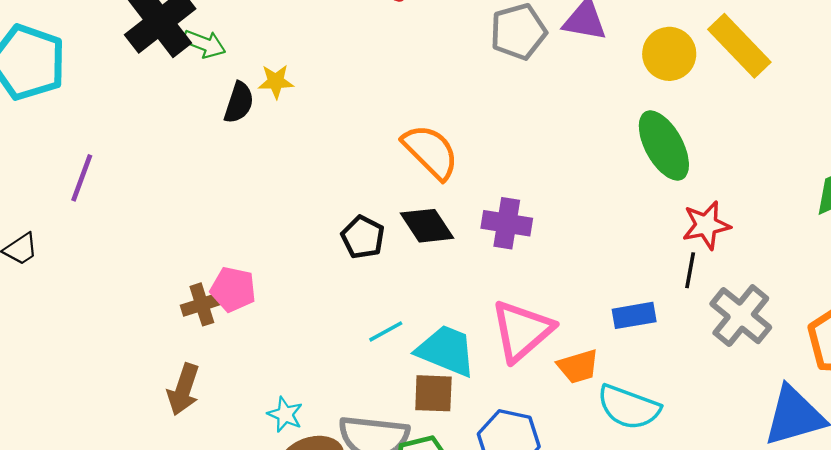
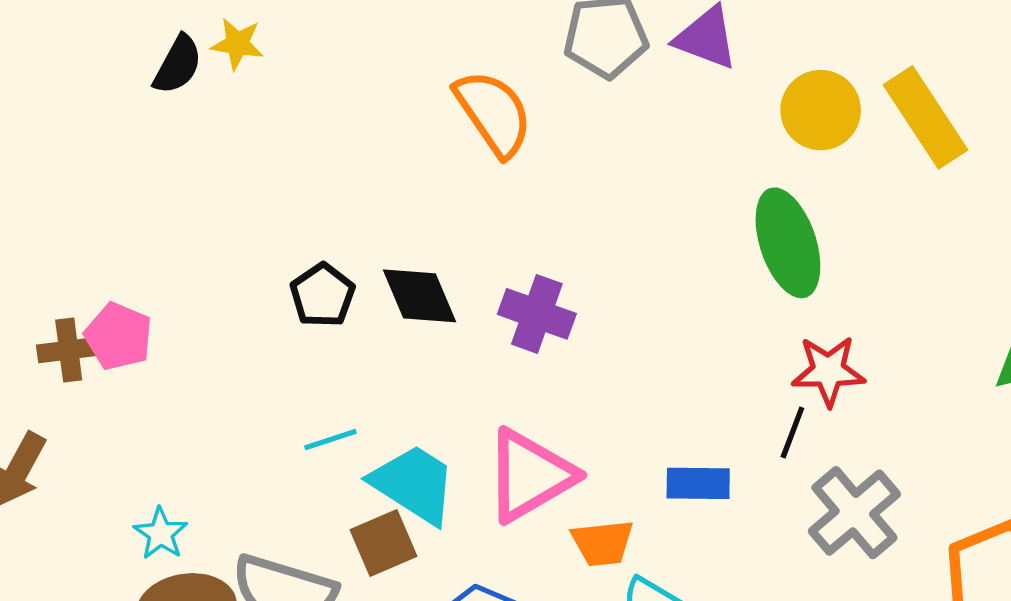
orange semicircle: (431, 152) -> (493, 113), moved
brown square: (433, 393) -> (384, 543), turned -36

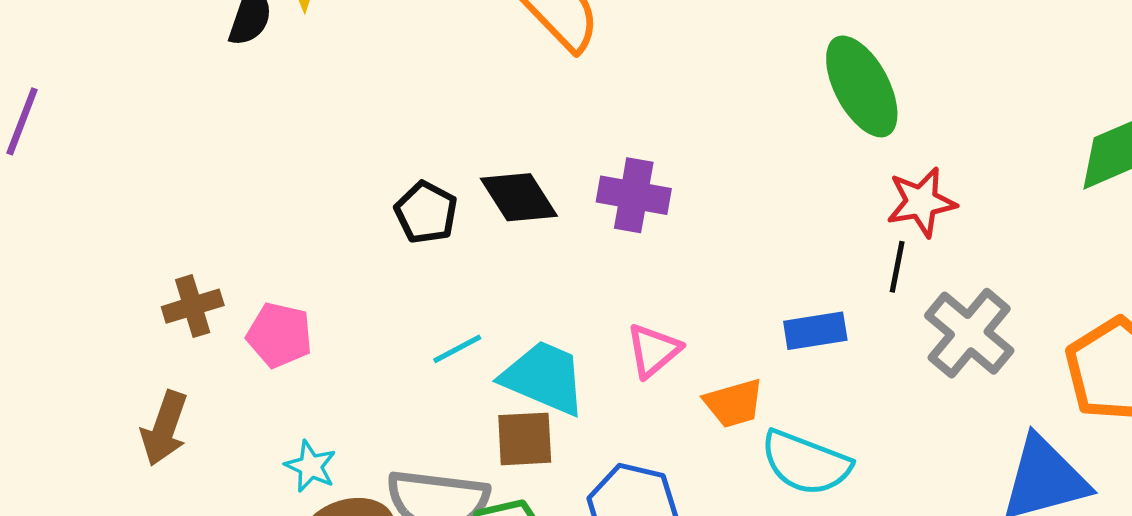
pink pentagon: (118, 336) -> (279, 335), moved
pink triangle: (530, 475) -> (653, 350), size x0.6
brown square: (384, 543) -> (525, 439), turned 30

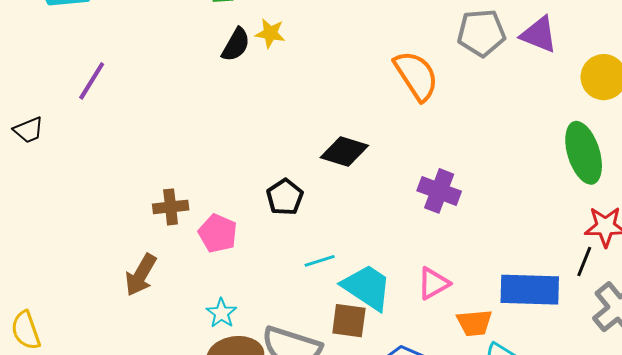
black diamond: (519, 197) -> (344, 151), moved, turned -51
black pentagon: (426, 212) -> (285, 197), moved
blue rectangle: (815, 331) -> (530, 290), size x1.6

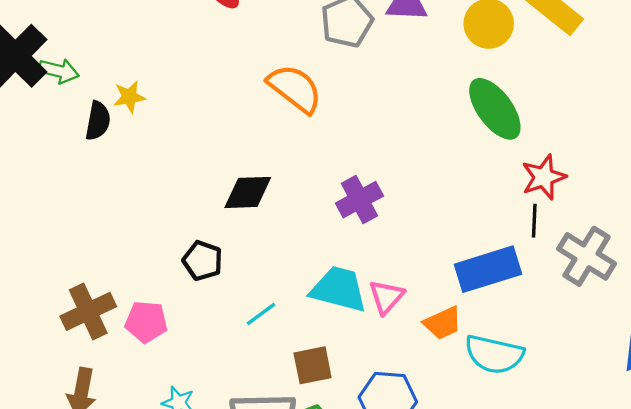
purple cross: (439, 191) -> (359, 200), turned -30
brown cross: (171, 207) -> (88, 311), size x1.4
cyan trapezoid: (367, 287) -> (339, 289), moved

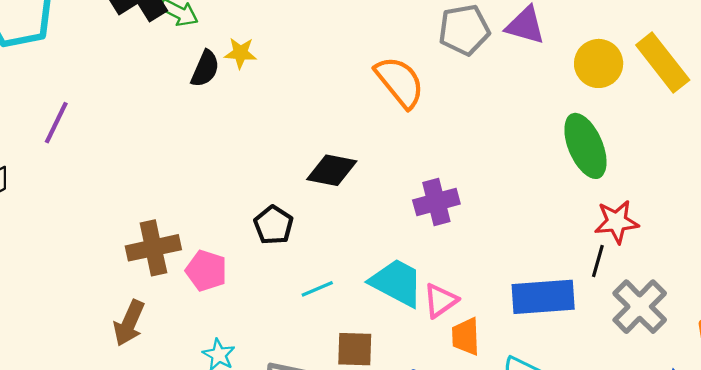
orange trapezoid: (443, 323) -> (466, 336), moved, turned 99

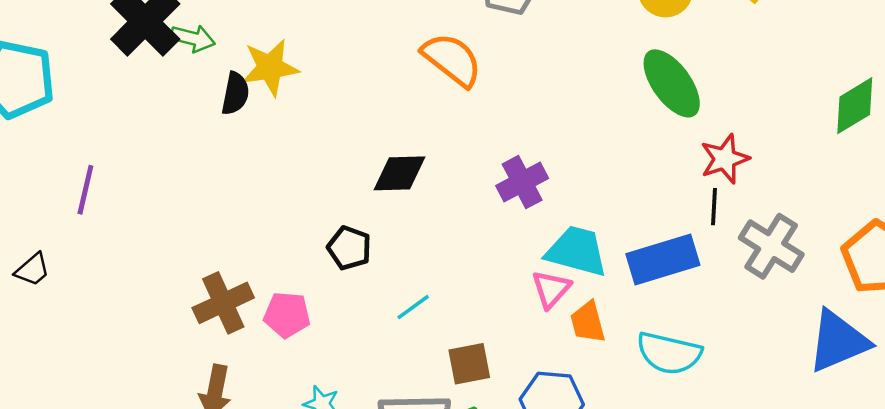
yellow star: (240, 53) -> (270, 67), size x1.6
cyan trapezoid: (397, 283) -> (577, 251), moved

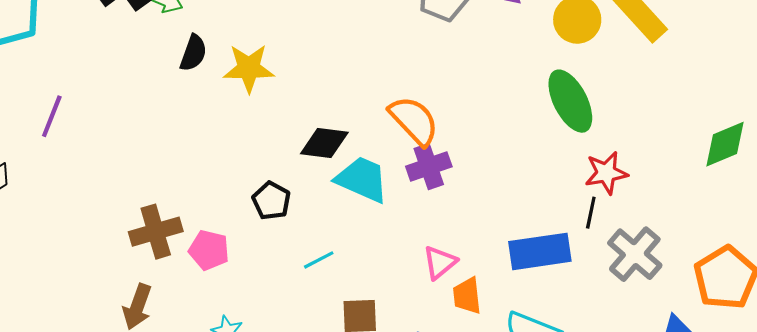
orange semicircle: (452, 60) -> (414, 121), moved
yellow star: (270, 67) -> (249, 68), moved
cyan trapezoid: (577, 251) -> (362, 179), moved

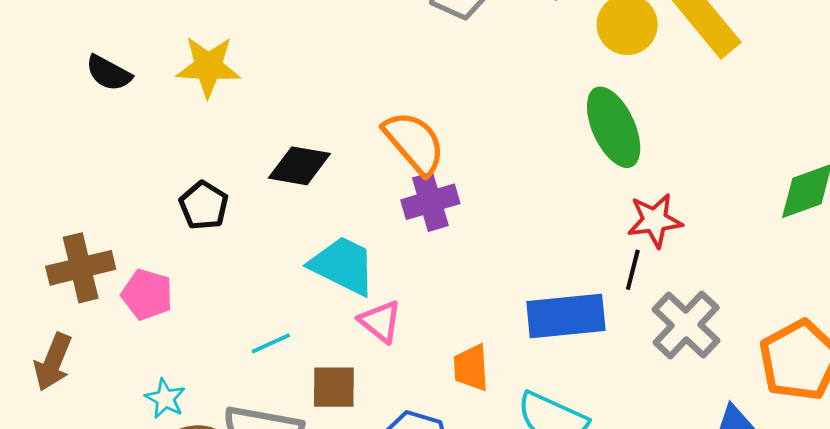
black semicircle: (193, 53) -> (109, 73), moved, turned 96
cyan trapezoid: (362, 179) -> (343, 266), moved
black pentagon: (271, 201) -> (204, 205), moved
cyan line: (319, 260) -> (271, 343), moved
pink triangle: (440, 262) -> (380, 321), moved, turned -45

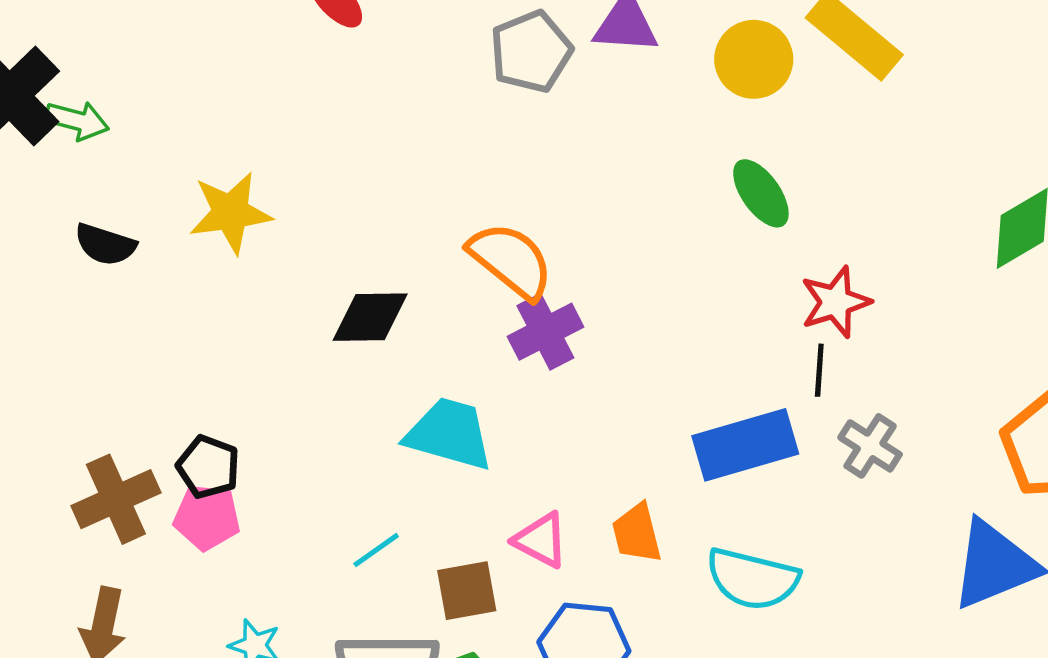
green ellipse: (614, 127) -> (761, 193), size x0.7
black pentagon: (204, 205) -> (208, 467), moved
pink triangle: (380, 321) -> (541, 540), moved
gray cross: (686, 325) -> (870, 446), moved, size x0.7

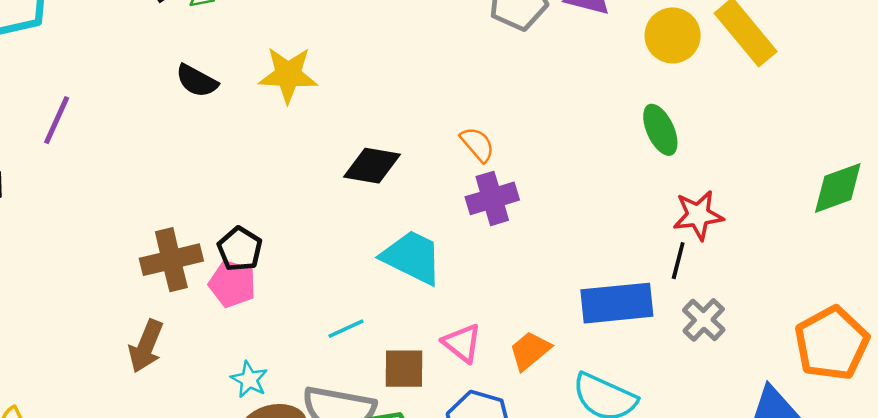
orange semicircle: (511, 261) -> (477, 144), size x0.6
orange trapezoid: (637, 533) -> (530, 351), turned 54

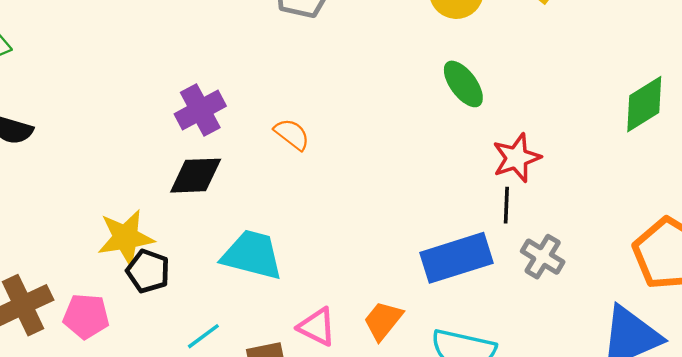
yellow star: (288, 75) -> (126, 238), moved
purple cross: (492, 198) -> (200, 110), moved
black pentagon: (240, 249) -> (148, 271), moved

